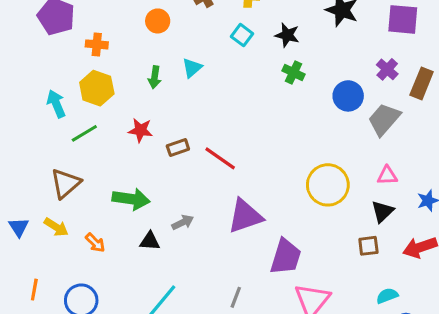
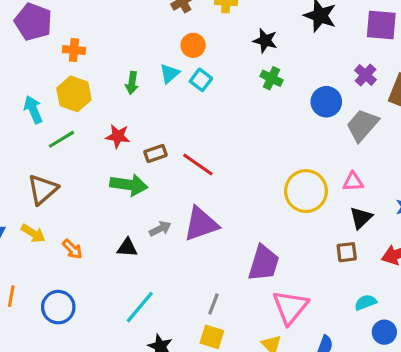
orange circle: (158, 21) -> (193, 45), moved
cyan square: (242, 35) -> (201, 80), moved
pink triangle: (387, 176) -> (353, 182), moved
green arrow: (131, 199) -> (129, 185), moved
purple triangle: (245, 216) -> (201, 224), moved

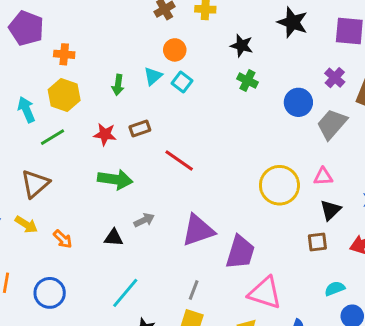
brown rectangle: (155, 153) -> (140, 129), moved
purple triangle: (201, 224) -> (198, 230), moved
pink triangle: (290, 307) -> (265, 293), turned -51

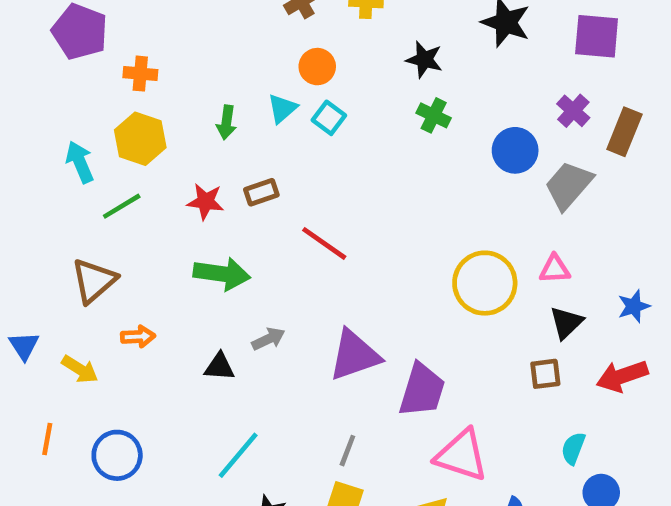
yellow arrow: (26, 225) -> (80, 369), moved
orange arrow: (63, 239) -> (138, 337), moved, turned -48
cyan semicircle: (335, 289) -> (573, 448), turned -48

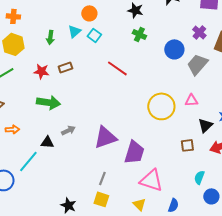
red line: (324, 243) -> (117, 68), moved
black triangle: (566, 323) -> (205, 125), moved
cyan line: (238, 455) -> (28, 161), moved

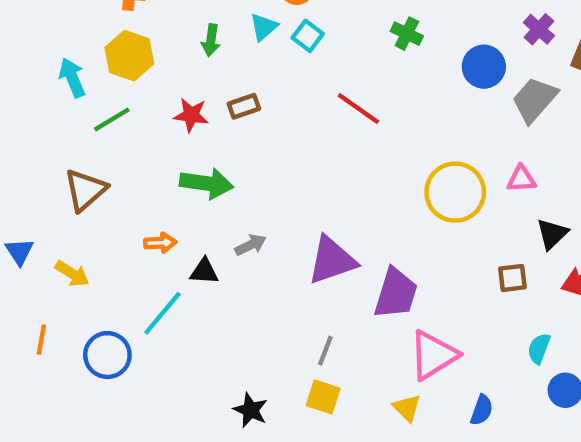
orange arrow: (12, 129) -> (160, 243), moved
pink triangle: (151, 180) -> (433, 355), turned -50

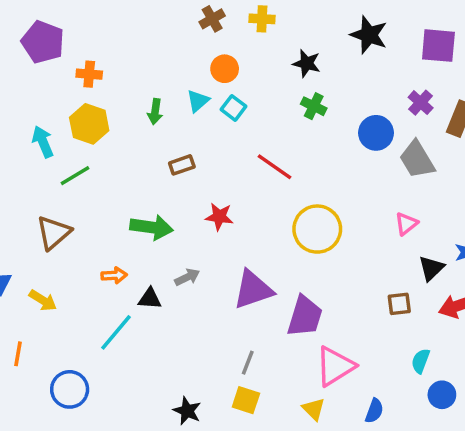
gray trapezoid: (534, 100) -> (417, 160), turned -72
red star: (191, 115) -> (219, 217), moved
pink triangle: (521, 179) -> (406, 224), turned -35
yellow circle: (455, 192) -> (317, 229), moved
blue circle: (107, 355) -> (70, 389), moved

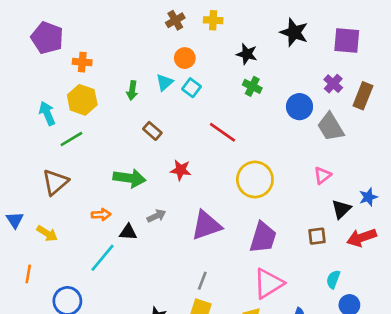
brown rectangle: (182, 165) -> (152, 131), turned 60
purple trapezoid: (305, 316) -> (263, 238), moved

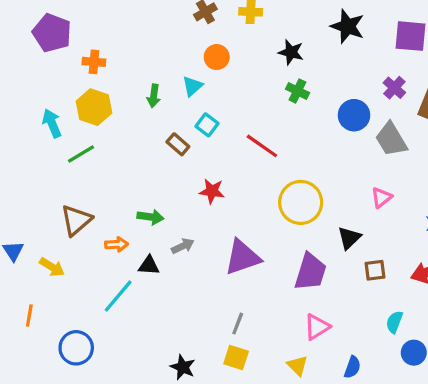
cyan square: (192, 88) -> (207, 125), moved
green arrow: (129, 178) -> (150, 217), moved, size x0.7
brown triangle: (55, 182) -> (76, 220), moved
black triangle: (341, 209) -> (349, 238), moved
pink triangle: (268, 283) -> (317, 327), size x0.7

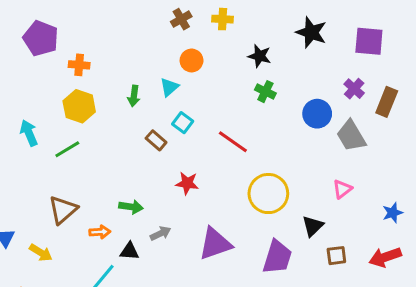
cyan arrow: (52, 123) -> (29, 133), moved

